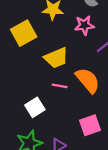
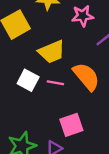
white square: (35, 107) -> (28, 80), moved, turned -30
pink square: (90, 125) -> (71, 125), moved

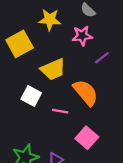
pink line: (55, 83) -> (60, 111), moved
pink square: (71, 125) -> (87, 138), moved, turned -30

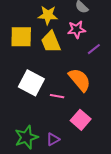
yellow square: (20, 44) -> (21, 37), turned 30
yellow trapezoid: (53, 69) -> (51, 42), moved, turned 90
white square: (31, 96) -> (31, 83), size x1.4

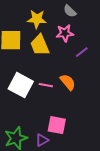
orange semicircle: (80, 80) -> (68, 82), size x0.7
pink line: (57, 96) -> (46, 85), moved
pink square: (81, 120) -> (57, 125), moved, turned -30

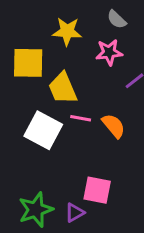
yellow trapezoid: (40, 45) -> (63, 88), moved
pink line: (46, 85) -> (81, 118), moved

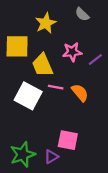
yellow star: (67, 31) -> (46, 23), turned -30
pink star: (109, 52) -> (72, 52), moved

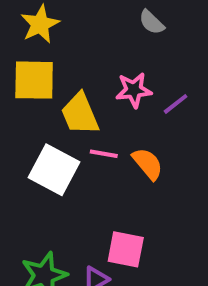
yellow star: (46, 23) -> (40, 24), moved

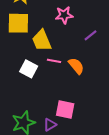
pink star: (134, 90) -> (64, 15), moved
white square: (54, 170) -> (29, 69), size x0.7

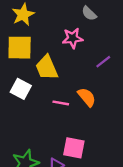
pink line: (54, 61) -> (61, 103), moved
white square: (29, 69) -> (21, 89), moved

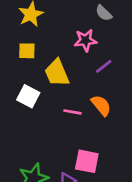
yellow square: (20, 48) -> (27, 51), size x0.6
purple line: (103, 62) -> (104, 66), moved

